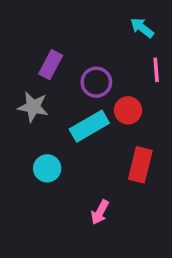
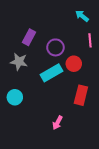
cyan circle: (47, 168) -> (15, 97), moved

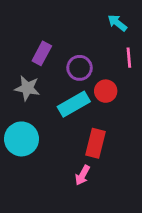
red rectangle: (81, 95) -> (96, 143), moved
cyan circle: (15, 97) -> (22, 139), size x1.5

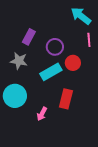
cyan arrow: (117, 23) -> (81, 16), size x1.5
pink arrow: (82, 175) -> (42, 114), moved

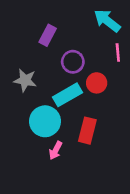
purple rectangle: (29, 37) -> (48, 35), moved
cyan circle: (15, 96) -> (45, 121), moved

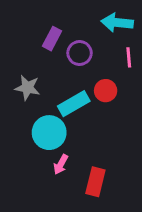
cyan arrow: (107, 21) -> (117, 23), turned -32
purple circle: (73, 62) -> (80, 53), moved
red rectangle: (87, 131) -> (95, 182), moved

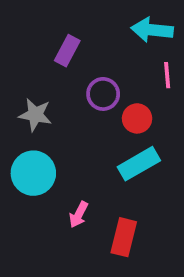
purple circle: (80, 53) -> (103, 94), moved
cyan rectangle: (74, 104) -> (139, 164), moved
cyan circle: (49, 133) -> (33, 173), moved

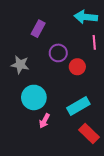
cyan rectangle: (139, 164) -> (78, 106), moved
cyan circle: (33, 173) -> (34, 97), moved
red rectangle: (124, 237) -> (89, 133), moved, turned -60

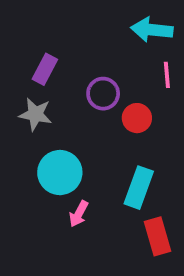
purple rectangle: (38, 29) -> (45, 69), moved
cyan rectangle: (78, 106) -> (139, 188), turned -40
red rectangle: (89, 133) -> (158, 236), turned 30

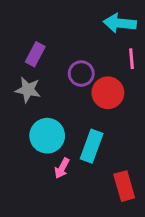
red circle: (137, 118) -> (108, 93), size x1.4
cyan rectangle: (139, 188) -> (92, 146), moved

